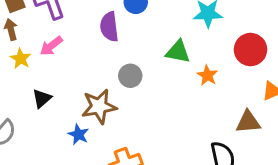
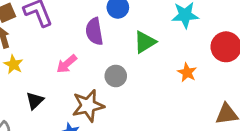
pink arrow: (51, 46) -> (67, 64), moved
green triangle: (178, 52) -> (145, 42), moved, turned -40

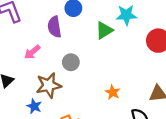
green triangle: (145, 42) -> (104, 30), moved
orange star: (187, 72) -> (113, 92), moved

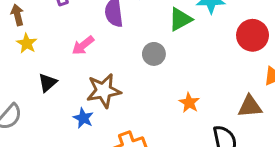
gray circle: (71, 62) -> (154, 54), moved

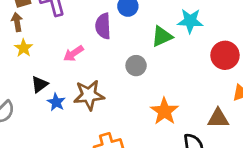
orange star: (189, 103) -> (164, 111), size x1.5
blue star: (83, 118) -> (56, 102), moved

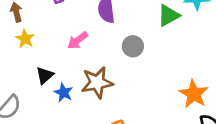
gray circle: (136, 66) -> (133, 46), moved
orange star: (164, 111) -> (194, 94), moved

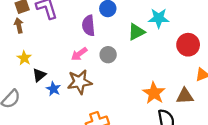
yellow star: (25, 39) -> (24, 58), moved
pink arrow: (78, 40) -> (79, 54), moved

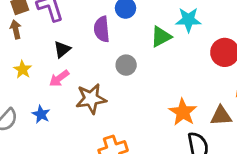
pink arrow: (79, 54) -> (59, 78), moved
black triangle: (39, 75) -> (62, 49), moved
blue star: (53, 89) -> (41, 114), moved

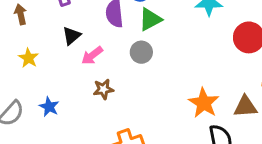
green triangle: (161, 37) -> (150, 19), moved
pink arrow: (59, 78) -> (92, 55), moved
brown star: (91, 99) -> (103, 89), size x0.6

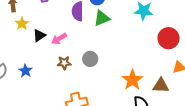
black triangle: (71, 36) -> (39, 35), moved
gray circle: (141, 52) -> (90, 59), moved
yellow star: (28, 58) -> (22, 24), moved

